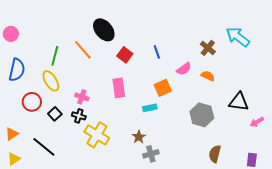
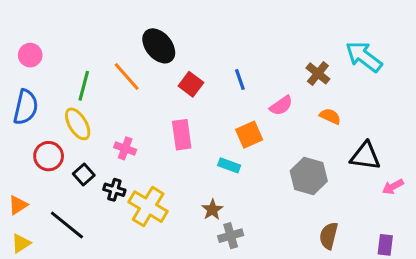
pink circle: (11, 34) -> (30, 55), moved
orange semicircle: (208, 76) -> (330, 116), moved
cyan rectangle: (150, 108) -> (229, 165), turned 32
black cross: (79, 116) -> (114, 190), moved

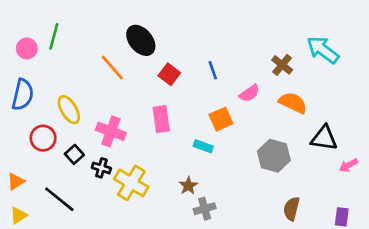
green line: (84, 86) -> (54, 36), moved
orange semicircle: (330, 116) -> (293, 103), size x1.5
pink cross: (125, 148) -> (111, 131), size x1.5

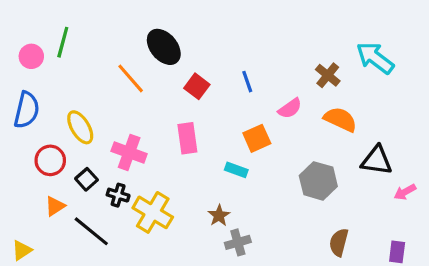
orange triangle: (16, 182) -> (55, 206), moved
black line: (59, 199) -> (91, 231), moved

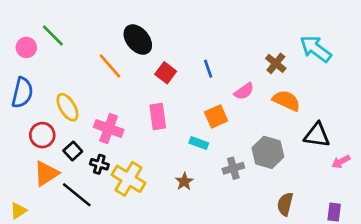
green line: (63, 42) -> (53, 36), turned -60
orange triangle: (55, 206) -> (46, 174), size x1.5
gray cross: (238, 242) -> (233, 168), moved

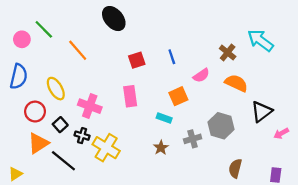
black ellipse: (138, 40) -> (114, 19), moved
orange line: (110, 66) -> (78, 50), moved
red square: (166, 73) -> (137, 60), turned 35
black triangle: (317, 135) -> (261, 112), turned -45
brown star: (184, 182) -> (161, 148), moved

